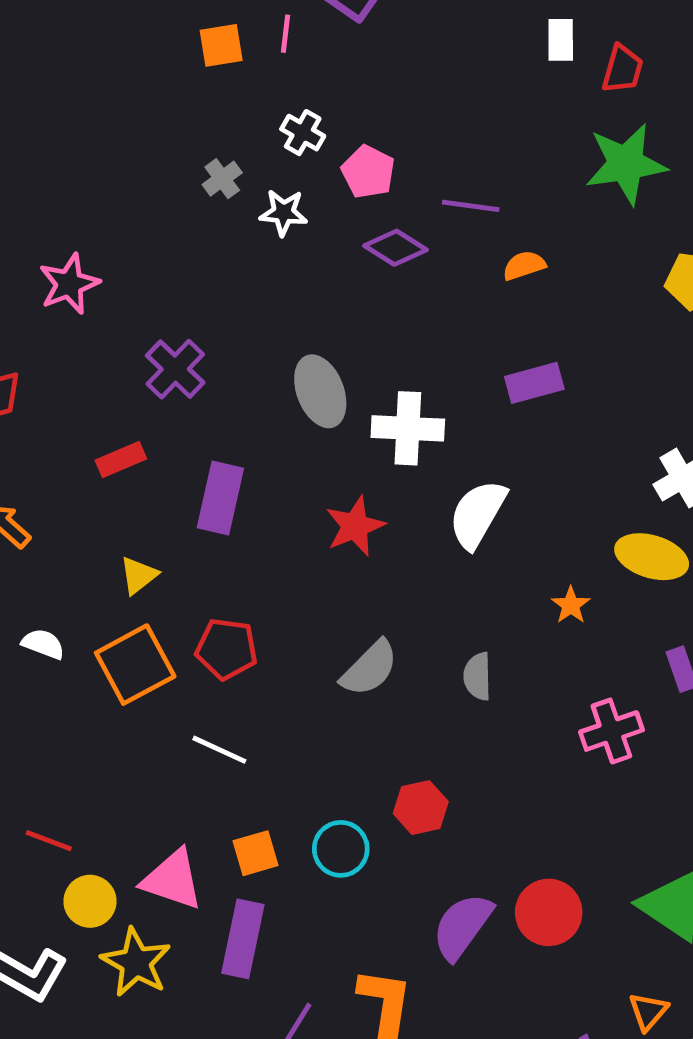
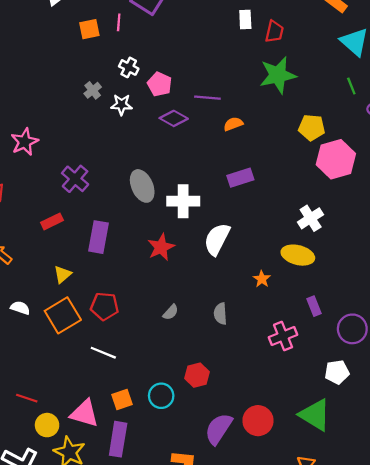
gray semicircle: (370, 668) -> (171, 312), size x0.6

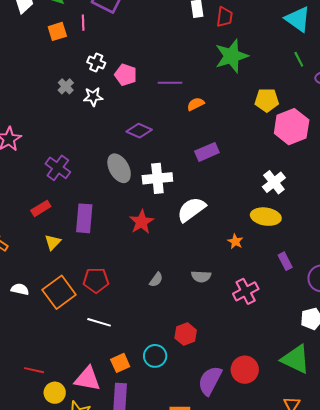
purple diamond: (174, 118) -> (139, 131), moved
white semicircle: (217, 239) -> (191, 210), turned 32
yellow triangle: (63, 274) -> (53, 242), moved
gray semicircle: (220, 314) -> (201, 276), turned -78
pink cross: (283, 336) -> (246, 291), moved

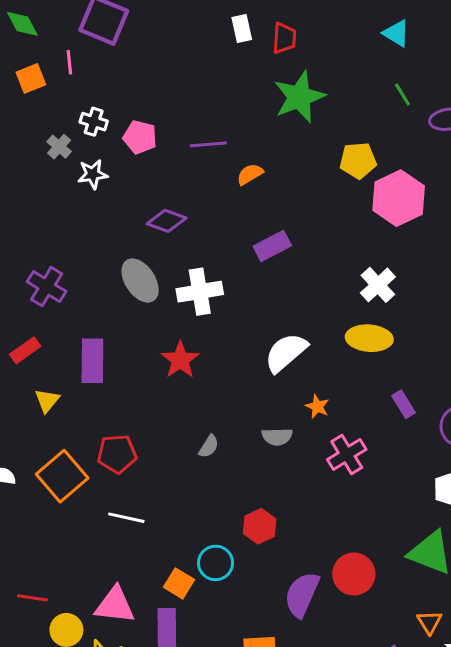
cyan triangle: (298, 19) -> (396, 33), size x0.7
gray cross: (66, 86) -> (59, 147), moved
white semicircle: (191, 210) -> (286, 353), moved
orange star: (235, 241) -> (317, 406), moved
orange square: (120, 363) -> (179, 583), moved, turned -30

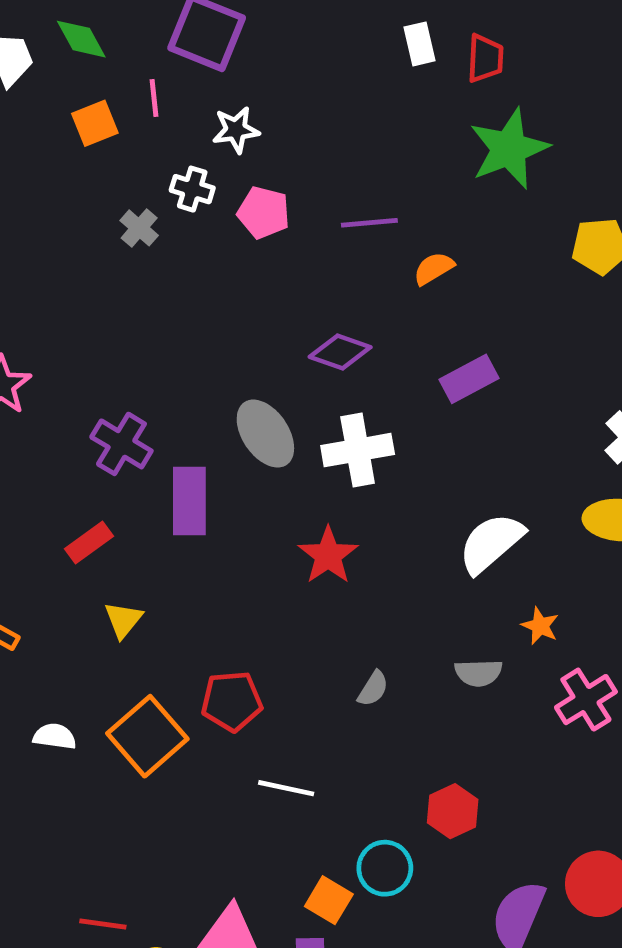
white star: (93, 174) -> (236, 130), moved
purple diamond: (167, 221) -> (340, 352), moved
purple rectangle: (92, 361) -> (189, 501), moved
white line: (126, 518) -> (286, 788), moved

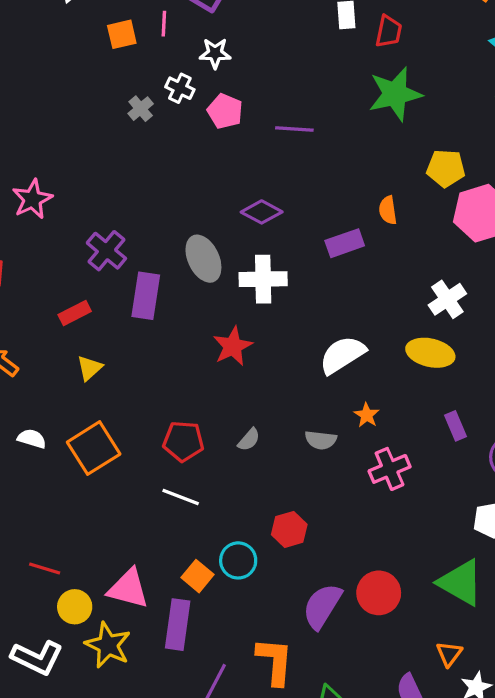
orange semicircle: (434, 268) -> (388, 210), moved, turned -76
red pentagon: (232, 701) -> (183, 441), moved

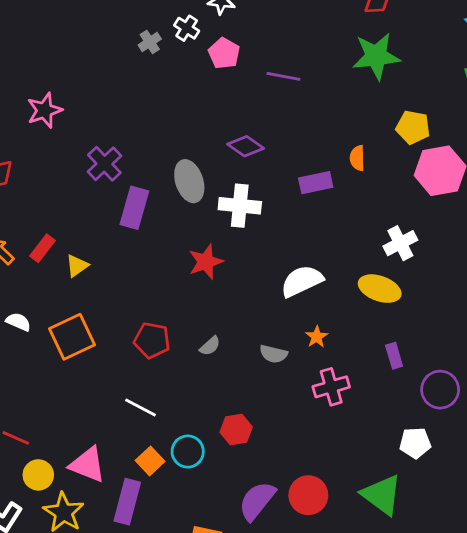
red rectangle: (75, 313) -> (42, 248), moved, turned -32
white line: (181, 497) -> (141, 407), moved

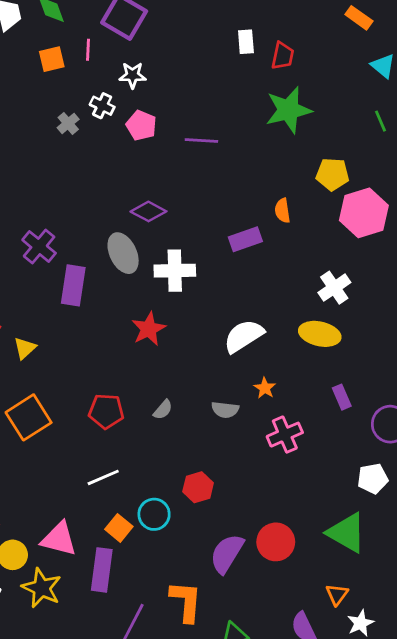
purple diamond: (246, 146) -> (148, 211), moved
white line: (141, 407) -> (103, 477), turned -44

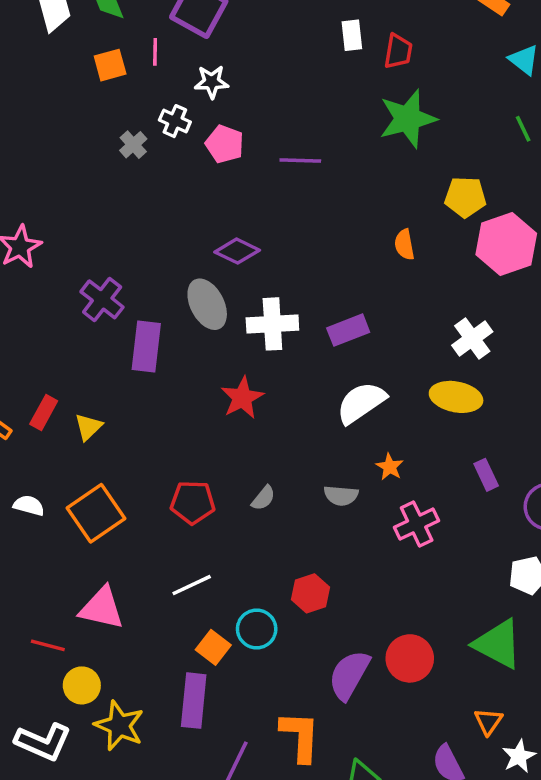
purple rectangle: (245, 239) -> (348, 330), moved
pink triangle: (59, 539) -> (102, 608), moved

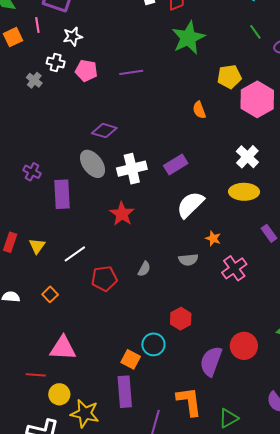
purple cross: (102, 299) -> (32, 172), size x0.7
orange square: (96, 513) -> (50, 294), size x0.5
white line: (192, 585) -> (75, 254), moved

